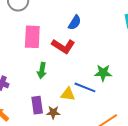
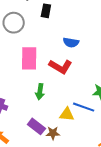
blue semicircle: (75, 22) -> (71, 42), turned 70
purple rectangle: (37, 105) -> (36, 126), turned -42

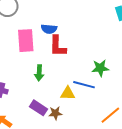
blue semicircle: (71, 42) -> (49, 29), moved
red L-shape: (60, 67) -> (58, 46), turned 65

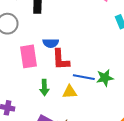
blue line: (84, 85) -> (84, 77), moved
yellow triangle: (68, 93) -> (70, 92), moved

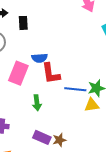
pink rectangle: (28, 56) -> (18, 73), turned 35
yellow triangle: (70, 92) -> (92, 105), moved

